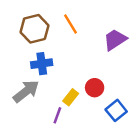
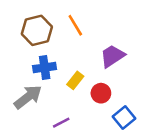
purple trapezoid: (115, 40) -> (112, 56), moved
yellow rectangle: (71, 97) -> (75, 80), moved
purple line: (57, 115) -> (61, 123), turned 42

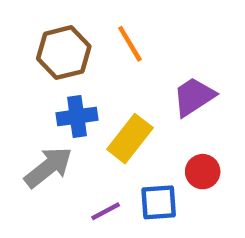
yellow rectangle: (75, 80) -> (130, 139), size x1.5
red circle: (101, 93) -> (203, 172), moved
blue square: (124, 117) -> (159, 202), moved, turned 35

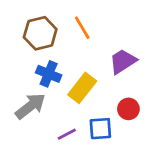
blue cross: (77, 116) -> (49, 74), turned 30

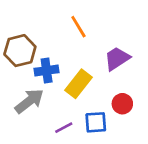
brown hexagon: (40, 33) -> (20, 51), moved
blue cross: (49, 74) -> (47, 70), turned -30

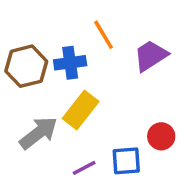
purple trapezoid: (117, 59) -> (151, 56), moved
blue cross: (47, 70) -> (70, 63), moved
yellow rectangle: (78, 84) -> (81, 110), moved

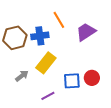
gray arrow: (39, 133) -> (22, 76), size x0.6
blue square: (126, 161) -> (72, 81), moved

